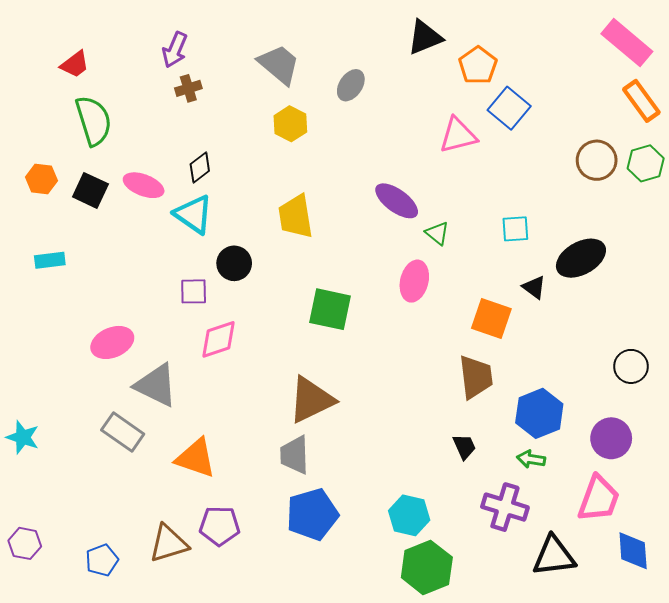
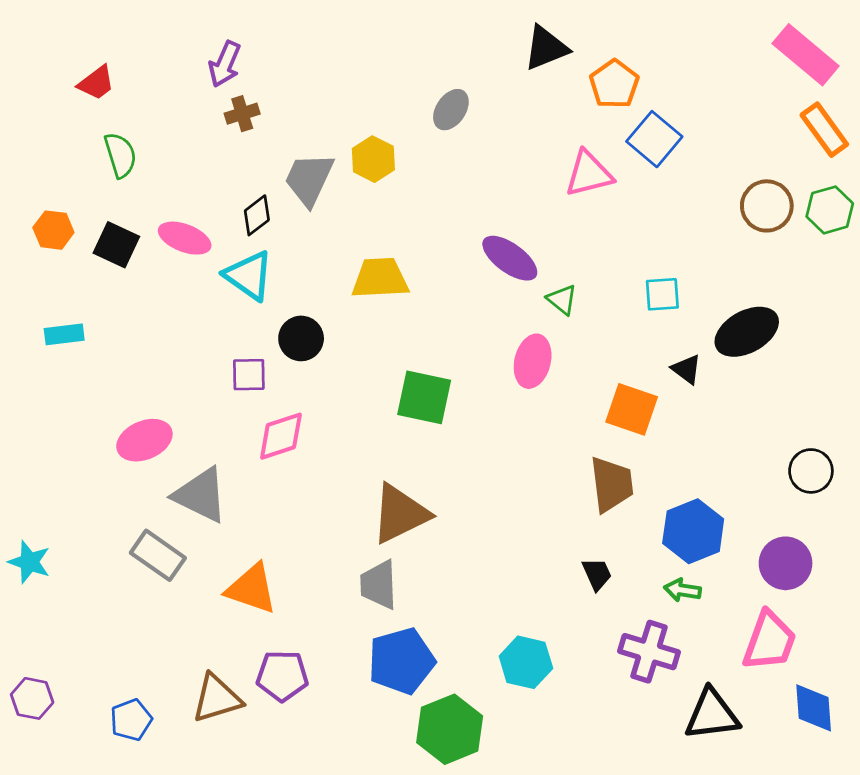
gray trapezoid: (279, 64) -> (309, 179), moved, turned -105
green semicircle: (94, 121) -> (120, 155), size x0.7
yellow trapezoid: (296, 216) -> (380, 278), turned 96
green hexagon: (427, 567) -> (450, 729), moved

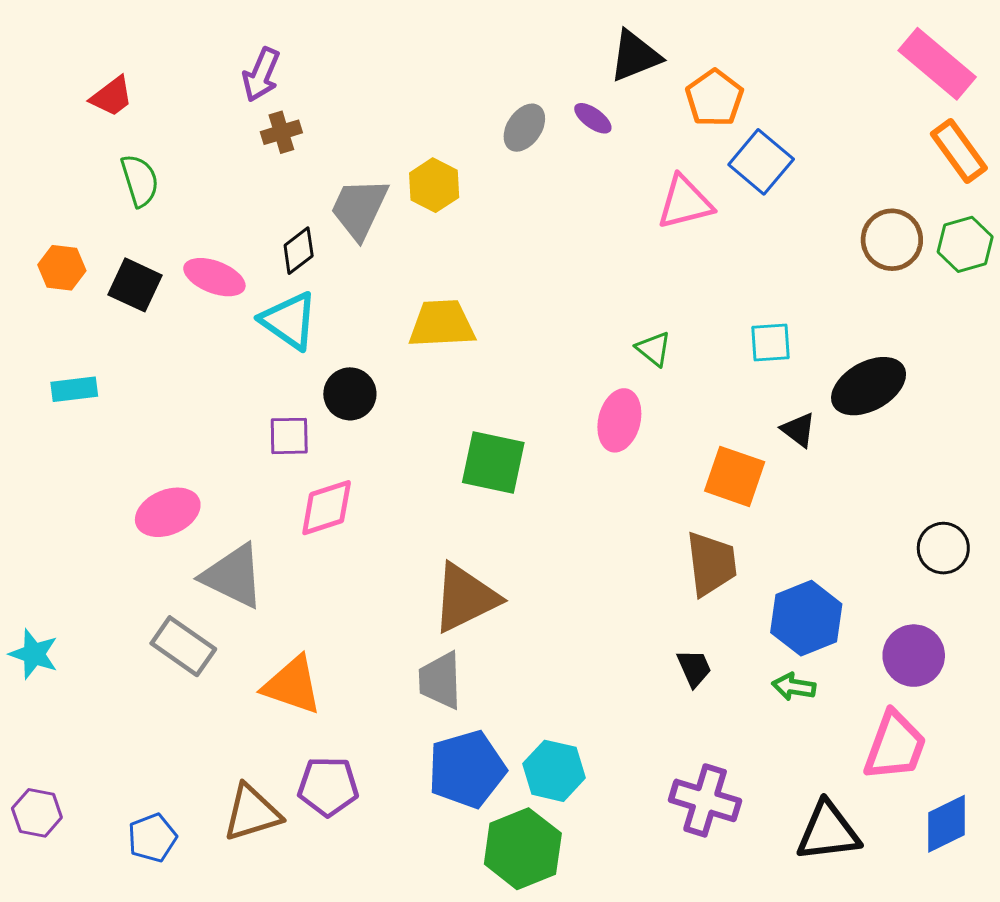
purple ellipse: (510, 258) -> (593, 118), moved, size x0.6
purple cross: (649, 652) -> (705, 800), moved
cyan hexagon: (526, 662) -> (554, 771), moved
blue diamond: (814, 708) -> (946, 824), turned 68

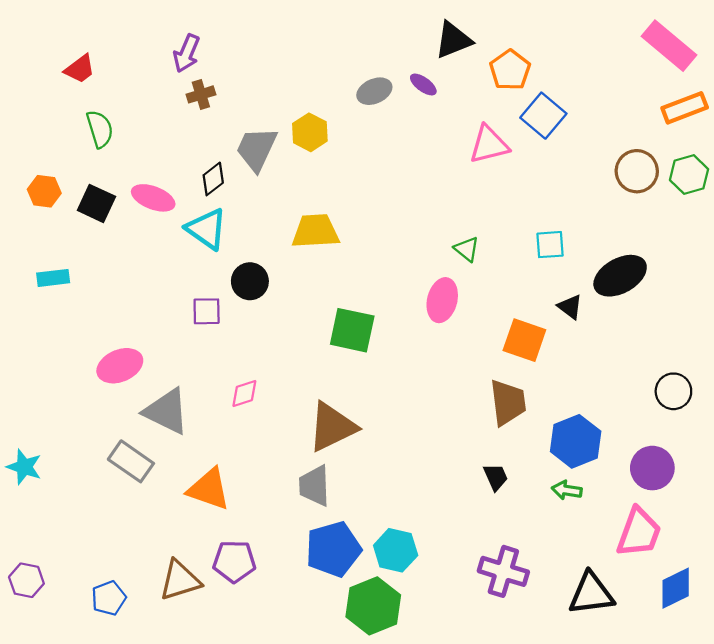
gray ellipse: (524, 128) -> (374, 91), turned 32
orange rectangle: (959, 151) -> (685, 108), turned -75
pink diamond: (327, 508) -> (244, 394), moved, size x0.7

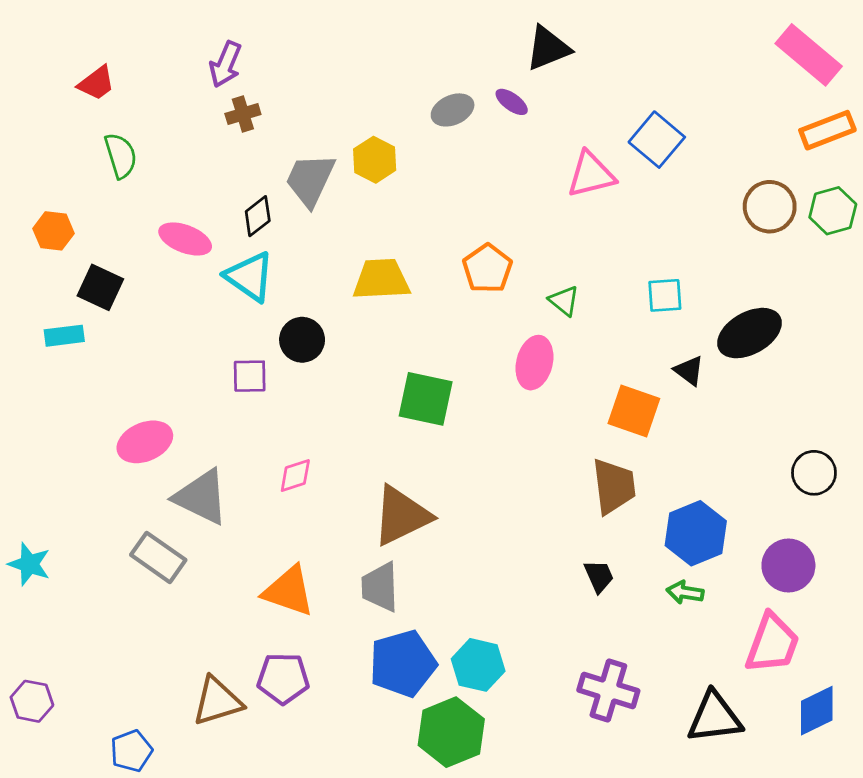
orange pentagon: (510, 70) -> (487, 269), moved
black square: (96, 203) -> (100, 287), moved
orange triangle: (209, 489) -> (289, 591), moved
blue pentagon: (109, 598) -> (131, 751), moved

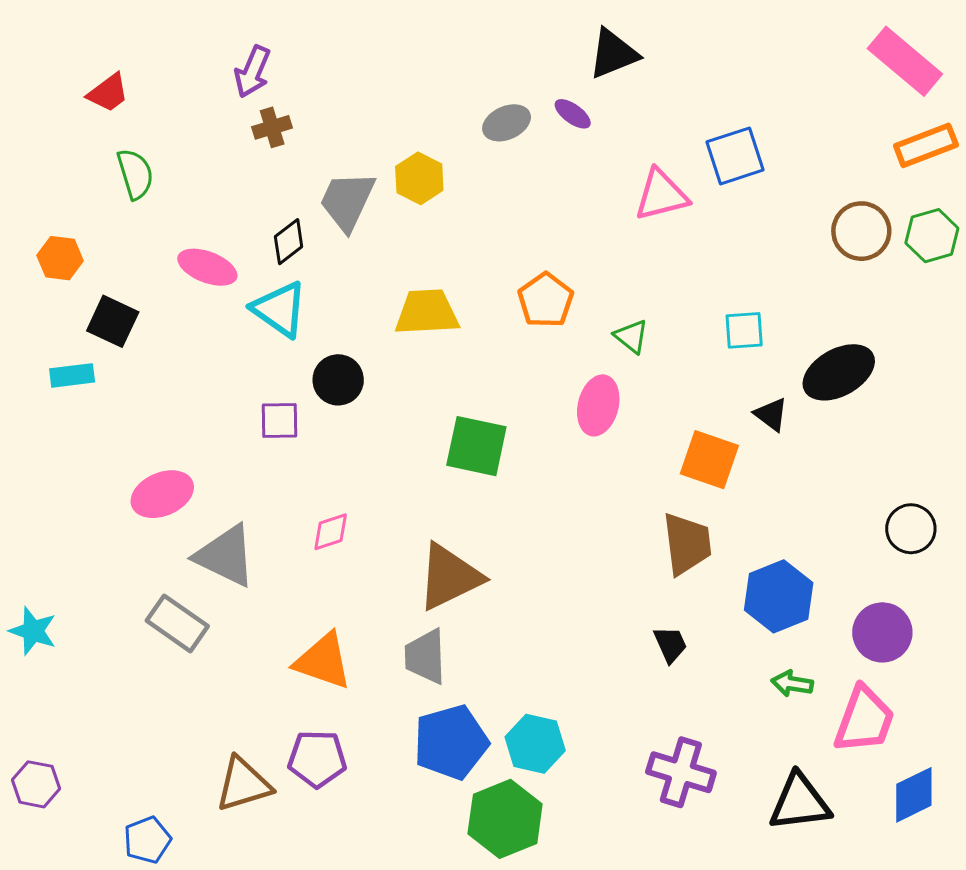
blue square: (657, 140) -> (735, 156), turned 32
green arrow: (685, 592) -> (792, 684), moved

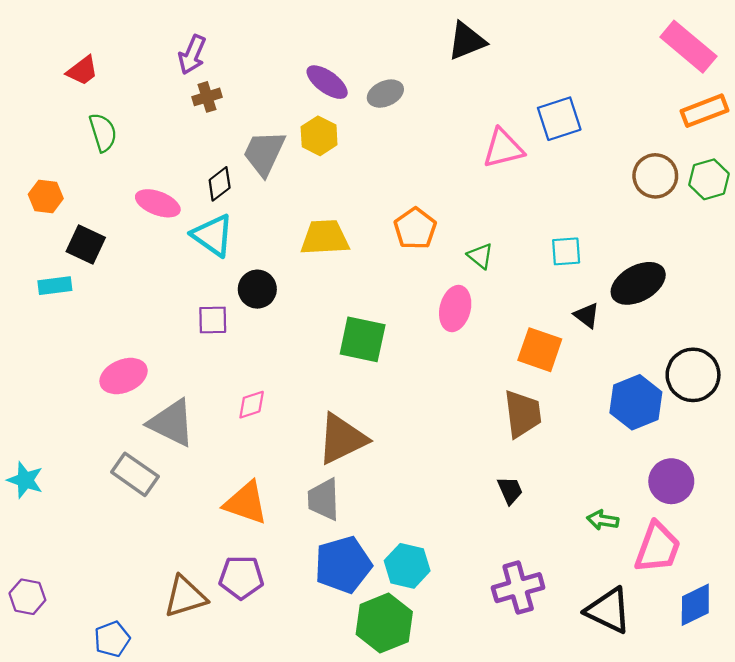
purple ellipse: (573, 114) -> (327, 82), moved, size x1.5
black circle: (911, 529) -> (693, 375), moved, size x1.4
blue hexagon: (779, 596) -> (636, 402), moved
purple cross: (681, 772) -> (518, 588), turned -33
black triangle: (800, 802) -> (608, 610), turned 33

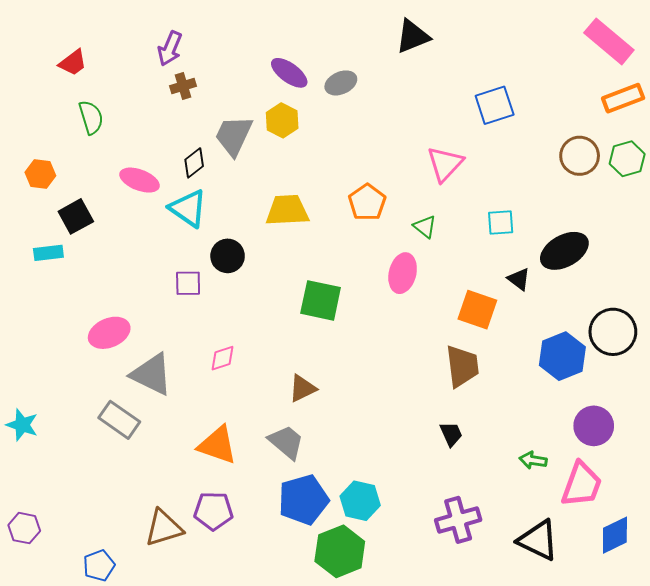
pink triangle: (503, 148) -> (445, 164), moved, turned -33
black square: (86, 244) -> (76, 216), turned 36
brown triangle: (342, 439) -> (302, 388), size x0.6
gray trapezoid: (324, 500) -> (286, 442), turned 132

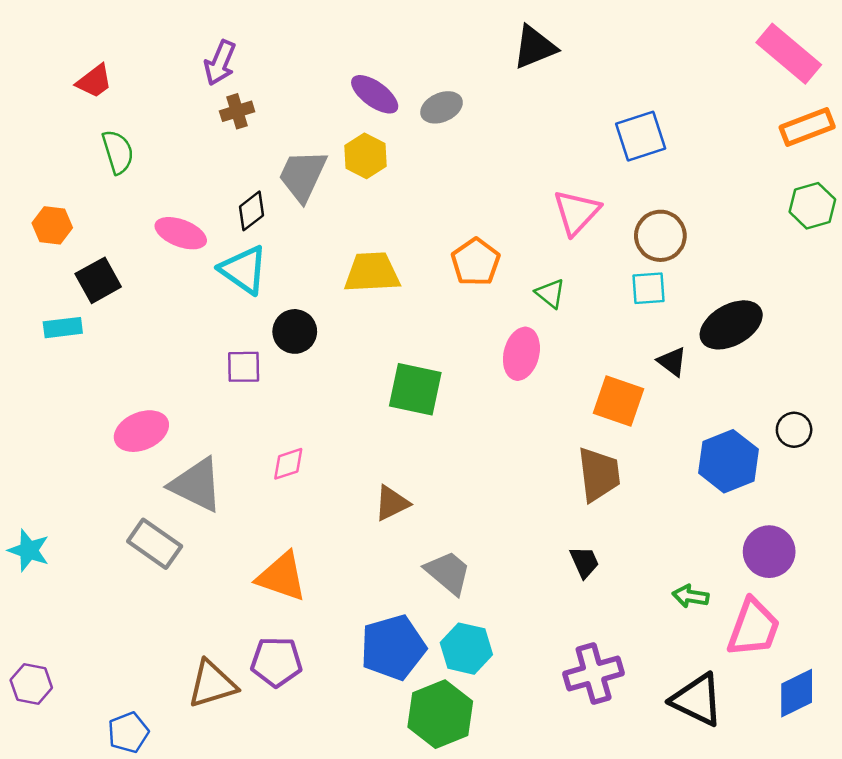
brown circle: (580, 156) -> (660, 236), moved
black circle: (613, 332) -> (794, 430), size x0.6
gray trapezoid: (286, 442) -> (448, 573), moved

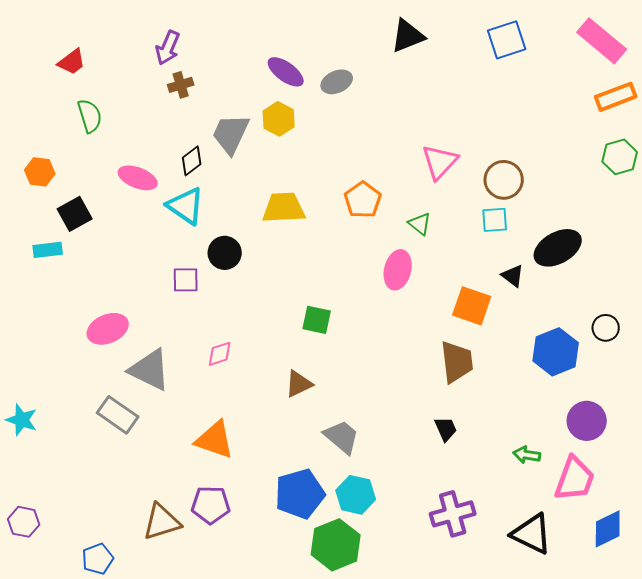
blue square: (641, 136) -> (507, 40), moved
green square: (415, 389) -> (317, 320), moved, size x0.7

